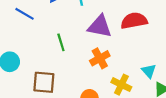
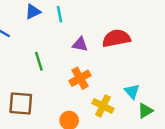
purple triangle: (100, 26) -> (80, 44), size x0.6

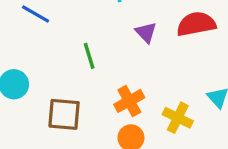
purple triangle: (80, 44) -> (146, 32), turned 35
orange cross: (80, 78) -> (129, 101), moved

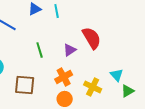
red semicircle: (196, 24) -> (92, 38), moved, turned 70
purple triangle: (146, 32) -> (70, 50), moved, turned 40

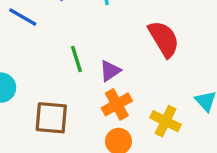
purple triangle: (70, 50) -> (110, 71), moved

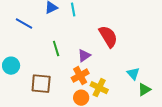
purple triangle: (110, 71) -> (84, 56), moved
yellow cross: (165, 121) -> (99, 88), moved

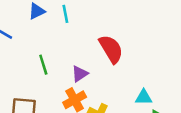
cyan triangle: (133, 74) -> (144, 97), turned -48

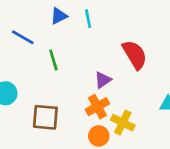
green line: (43, 65) -> (53, 60), moved

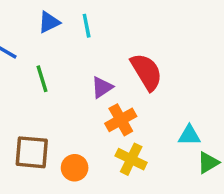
purple triangle: (103, 80) -> (102, 87), moved
orange cross: (97, 107) -> (121, 120), moved
orange circle: (99, 136) -> (75, 168), moved

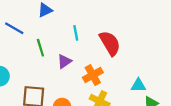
cyan line: (87, 26) -> (76, 33), moved
purple triangle: (102, 87) -> (64, 61), moved

